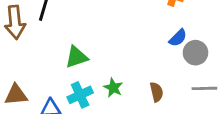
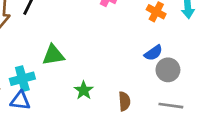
cyan cross: (80, 95) -> (22, 79), moved

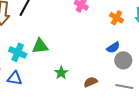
cyan cross: (22, 79) -> (18, 52), moved, turned 36
brown semicircle: (124, 101) -> (91, 82), turned -112

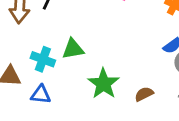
green star: (61, 73) -> (103, 84), size x1.6

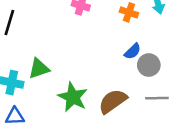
brown semicircle: (144, 94) -> (113, 101), size x1.6

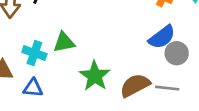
blue semicircle: (133, 51) -> (162, 37), size x1.5
gray line: (157, 98) -> (167, 88), moved

